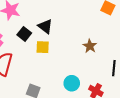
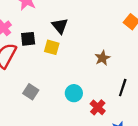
black square: (24, 34) -> (28, 39), moved, turned 32

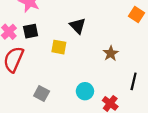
black triangle: (60, 26) -> (78, 26), moved
black square: (28, 39) -> (31, 31), moved

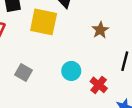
yellow square: (59, 47) -> (44, 22), size x1.6

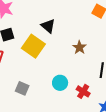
yellow square: (44, 22) -> (33, 46), turned 30

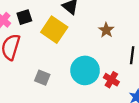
cyan circle: (60, 83) -> (85, 70), size x1.6

